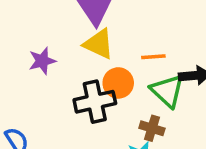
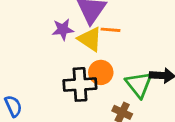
orange line: (153, 57) -> (110, 30), moved
purple star: (42, 61) -> (63, 29), moved

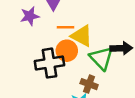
orange line: (110, 30) -> (66, 27), moved
yellow triangle: (90, 39) -> (82, 36), moved

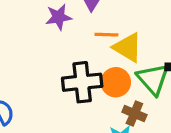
orange circle: (67, 51) -> (116, 82), moved

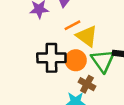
orange line: (106, 35) -> (72, 25), turned -35

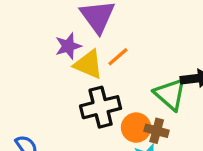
yellow triangle: (87, 36) -> (88, 64), moved
orange circle: (76, 60) -> (136, 128), moved

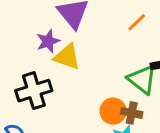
orange line: (118, 57) -> (137, 22), moved
black cross: (101, 107) -> (34, 91), moved

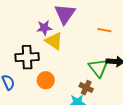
orange line: (137, 22) -> (104, 30), turned 40
orange circle: (113, 111) -> (46, 80), moved

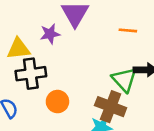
yellow triangle: (54, 41) -> (18, 49), moved, turned -36
brown cross: (86, 88) -> (111, 107), size x1.6

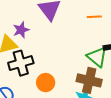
purple star: (50, 34) -> (21, 30), moved

